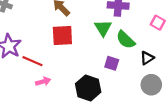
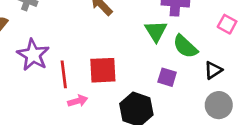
red square: (62, 35) -> (103, 70), moved
red line: (32, 61) -> (64, 74), turned 60

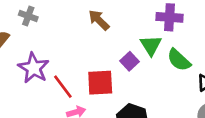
red line: (64, 74) -> (63, 87), turned -30
purple square: (167, 77) -> (130, 61), moved, turned 30

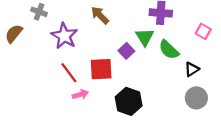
purple star: (34, 68) -> (64, 36), moved

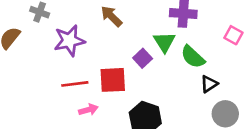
purple star: (64, 36) -> (69, 41), turned 30
black triangle: (192, 69) -> (209, 84), moved
red line: (69, 73) -> (75, 84), turned -60

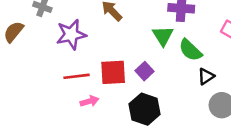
purple square: (143, 58) -> (145, 71), moved

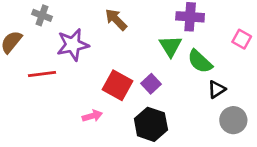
red square: (113, 72) -> (117, 85), turned 32
red line: (76, 76) -> (42, 74), moved

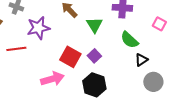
green triangle: (170, 46) -> (94, 25), moved
pink arrow: (92, 116) -> (52, 79), size x1.6

